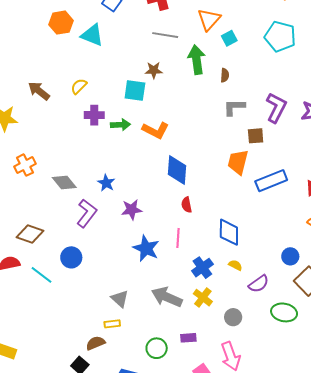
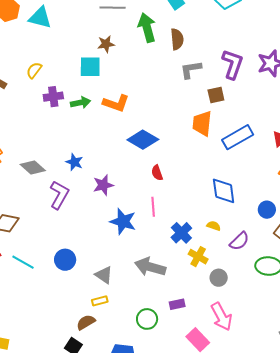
brown semicircle: (225, 75) -> (177, 39), size x1.5
blue diamond: (177, 170) -> (143, 140), turned -56
blue diamond: (229, 232) -> (224, 191), moved
blue circle: (71, 257) -> (65, 260), moved
yellow cross: (203, 298) -> (198, 257), moved

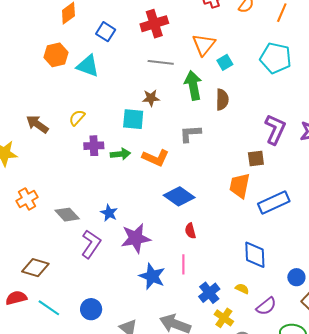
gray L-shape: (191, 69) -> (190, 134), moved
purple star: (103, 185) -> (136, 238), size x1.4

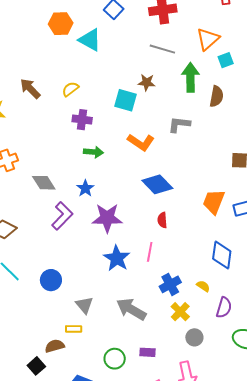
green arrow: (120, 154) -> (93, 152), moved
orange trapezoid: (240, 186) -> (214, 202), moved
purple semicircle: (266, 306) -> (224, 308), turned -45

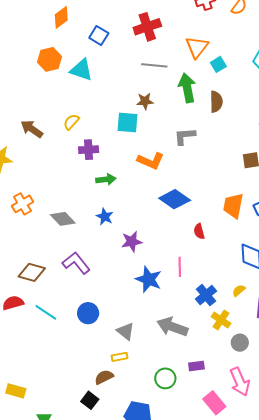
purple L-shape: (62, 216) -> (76, 263), moved, turned -72
purple star: (107, 218) -> (132, 242), size x0.7
red semicircle: (162, 220) -> (199, 231), moved
yellow semicircle: (203, 286) -> (239, 291), turned -64

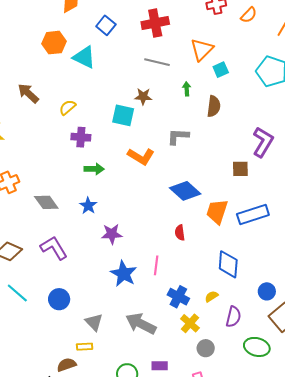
green arrow: (187, 88) -> (187, 89), size x0.5
brown arrow: (32, 129) -> (28, 93), moved
blue diamond: (175, 199) -> (185, 191), moved
blue cross: (206, 295) -> (178, 297), turned -30

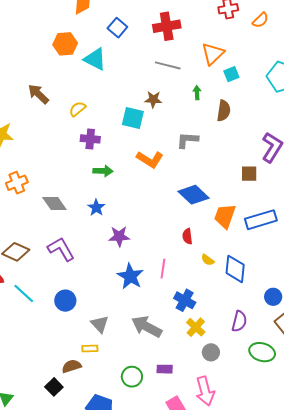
yellow semicircle: (211, 296) -> (208, 260), moved, turned -112

